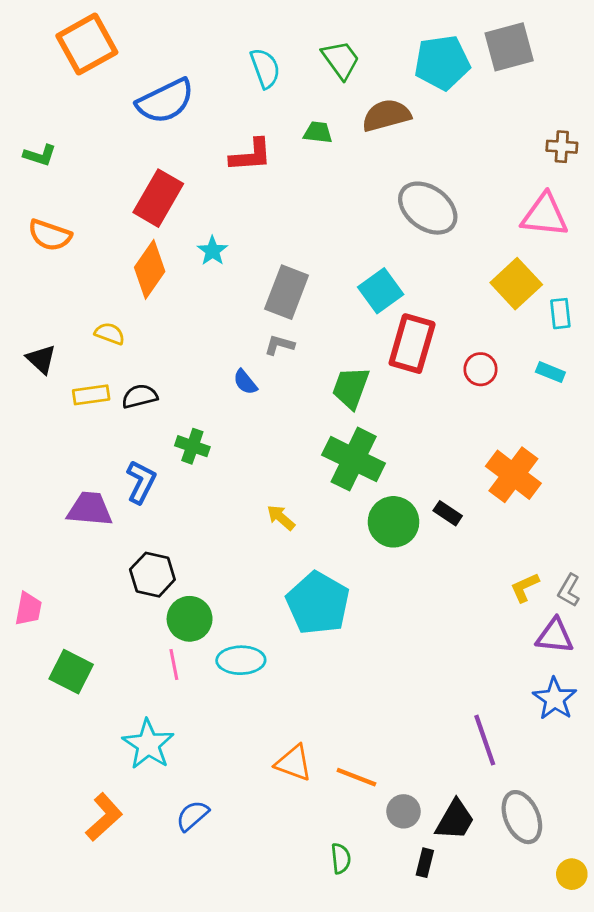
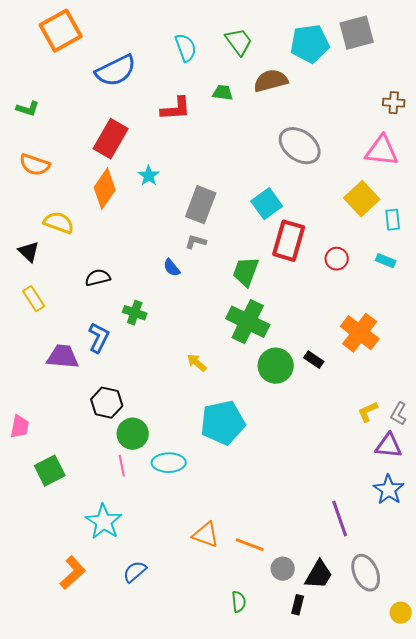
yellow semicircle: (110, 334) -> (59, 223), moved, size x1.4
yellow rectangle: (91, 395) -> (34, 299), moved, turned 65
cyan pentagon: (318, 603) -> (223, 423), turned 30
green square: (71, 672) -> (50, 471), turned 36

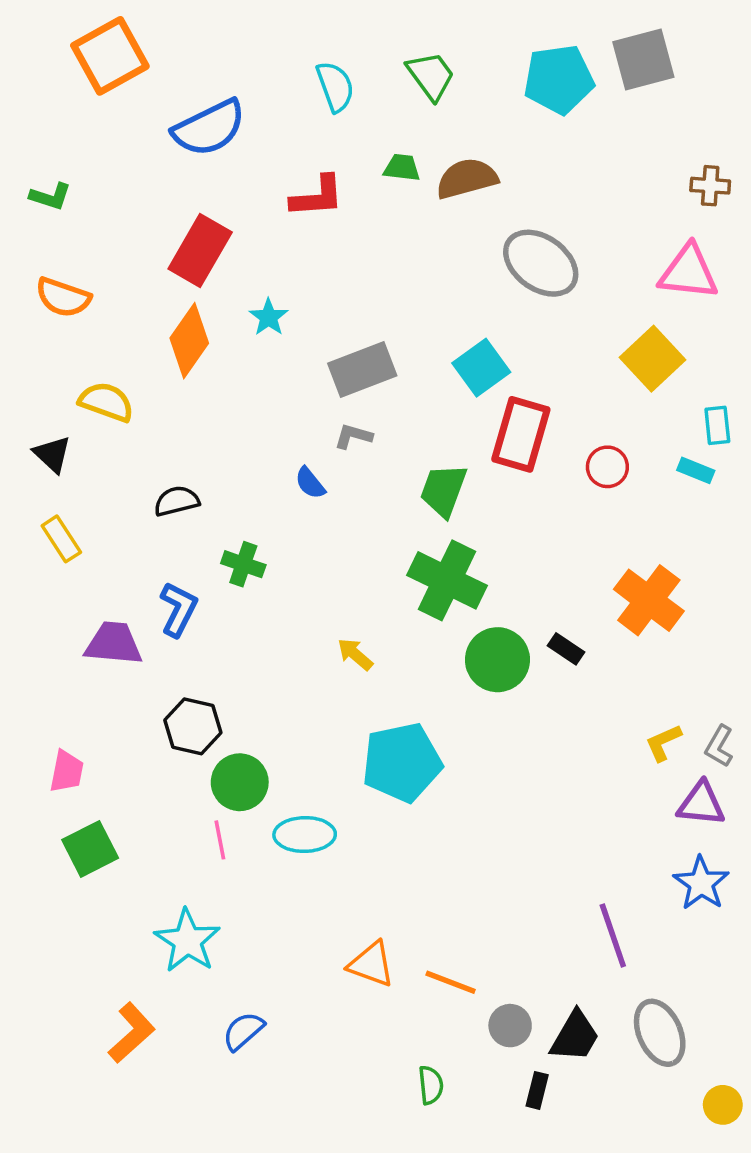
brown semicircle: (271, 81) -> (467, 178), moved
gray rectangle: (201, 205) -> (362, 369), turned 48
cyan rectangle: (393, 220) -> (717, 425), moved
pink trapezoid: (20, 427) -> (67, 771), moved

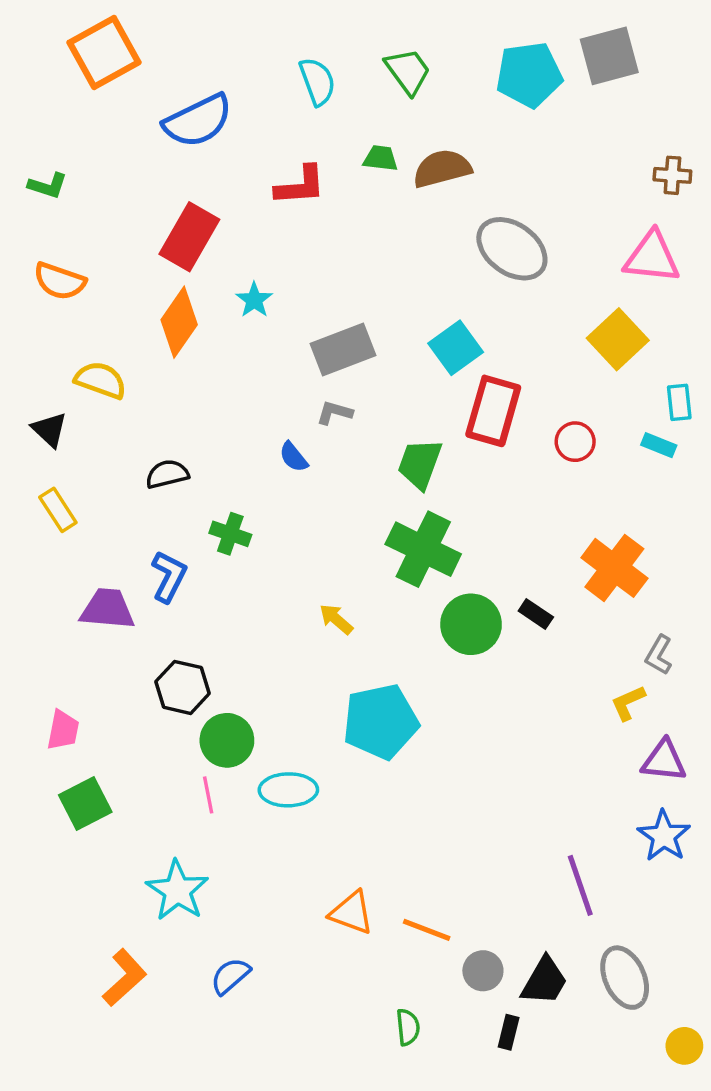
gray L-shape: (719, 746) -> (659, 655), moved

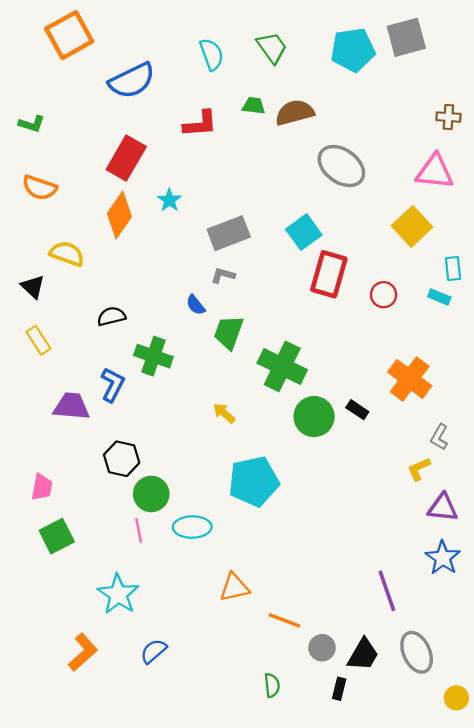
green trapezoid: (420, 464) -> (229, 332), moved
green cross: (230, 534) -> (153, 356), size x1.4
orange triangle: (352, 913) -> (234, 587), moved, turned -32

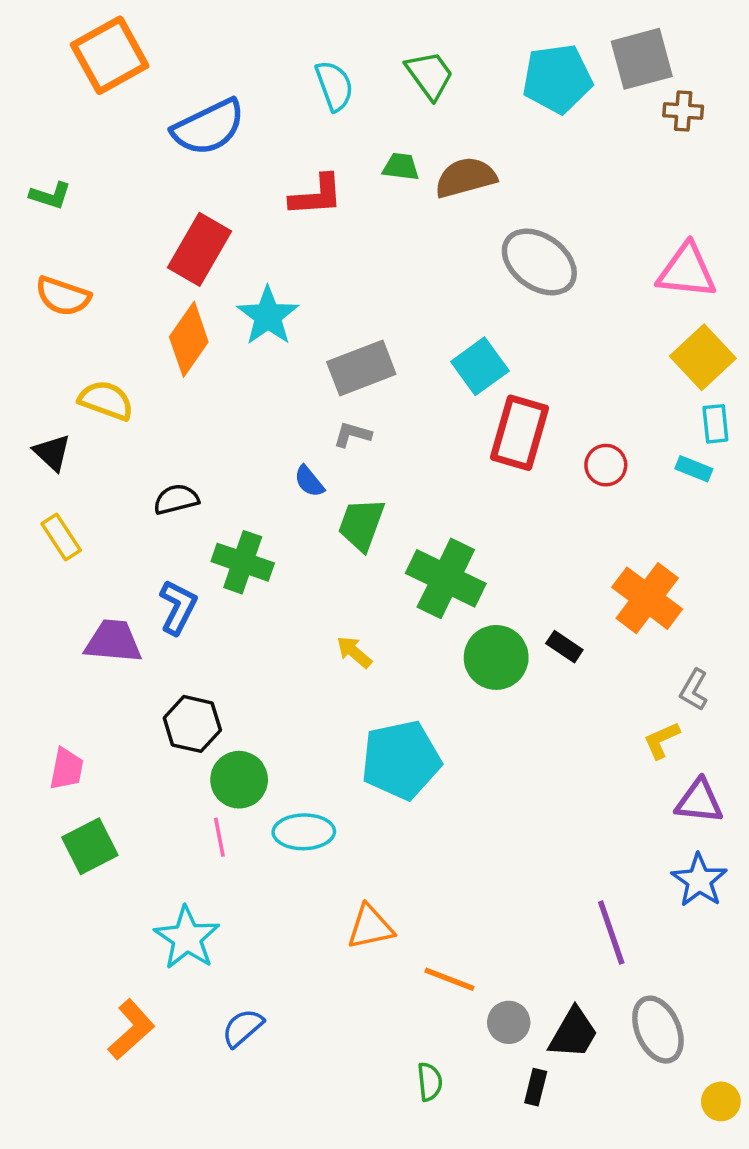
brown cross: (448, 117) -> (683, 111), moved
cyan star: (169, 200) -> (268, 316), size x1.6
yellow square: (412, 226) -> (703, 357), moved

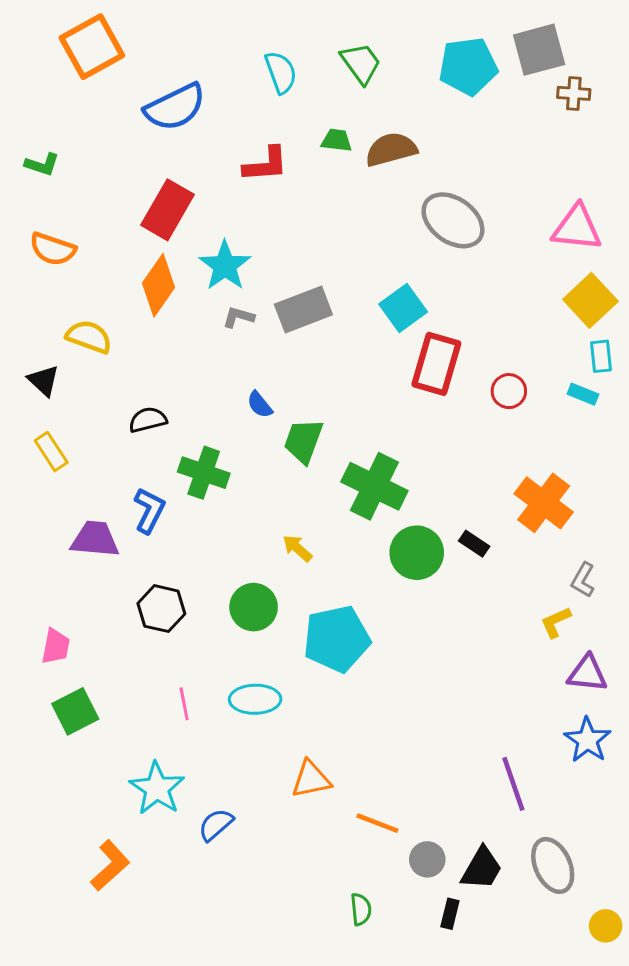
gray L-shape: (352, 435) -> (238, 317), moved
green circle: (239, 780) -> (254, 607), moved
blue semicircle: (243, 1028) -> (216, 825), moved

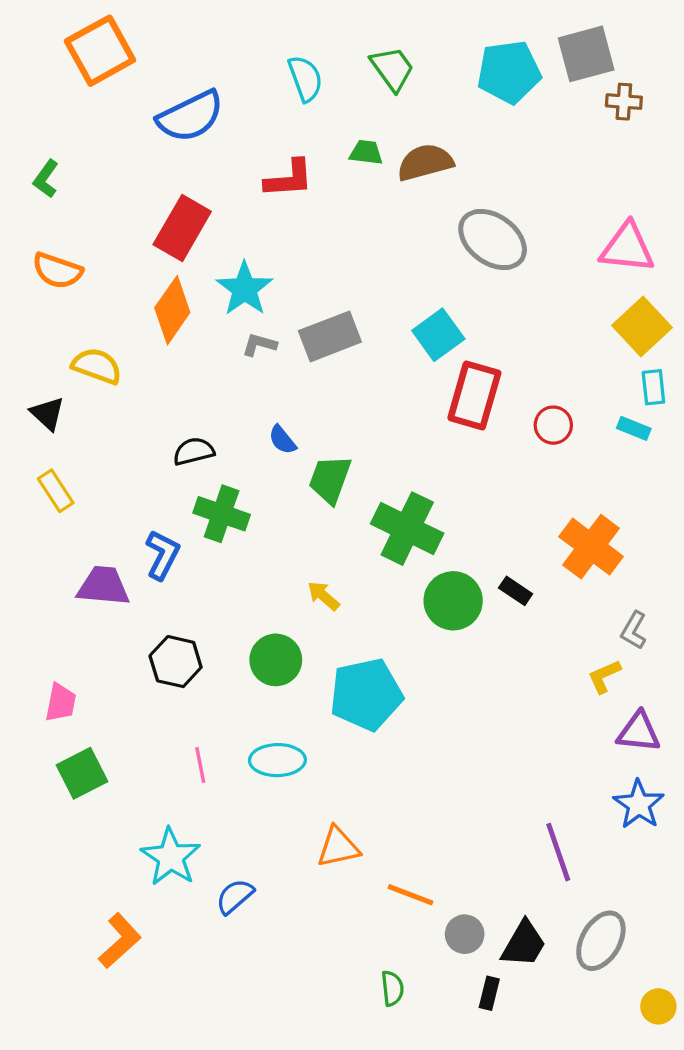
green L-shape: (42, 164) -> (46, 179), turned 108
black semicircle: (148, 420) -> (194, 451), moved
gray ellipse: (553, 865) -> (601, 941), turned 54

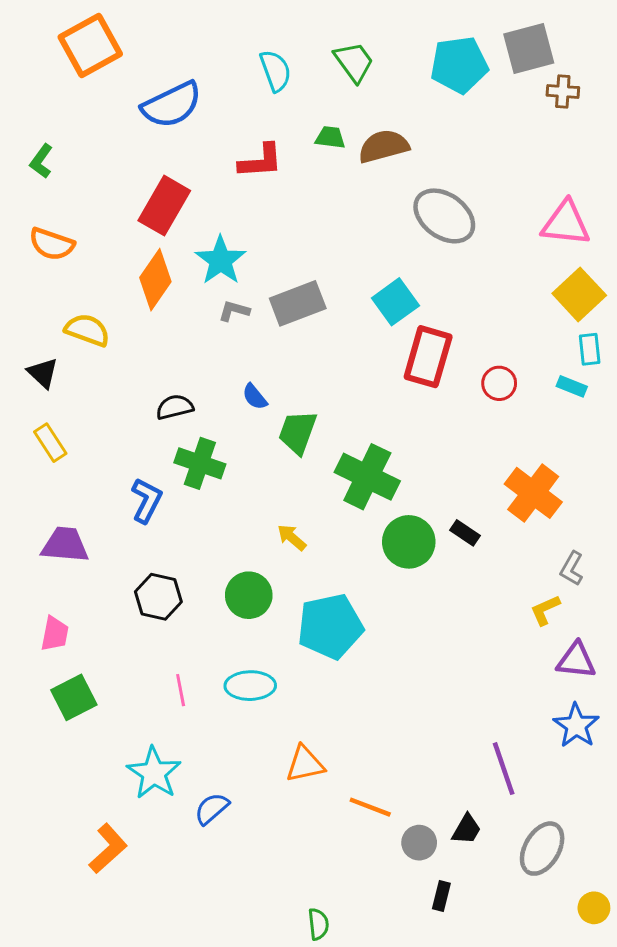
purple trapezoid: (103, 586) -> (65, 545), moved
black trapezoid: (524, 944) -> (467, 829), moved, size x0.7
green semicircle: (392, 988) -> (318, 924), moved

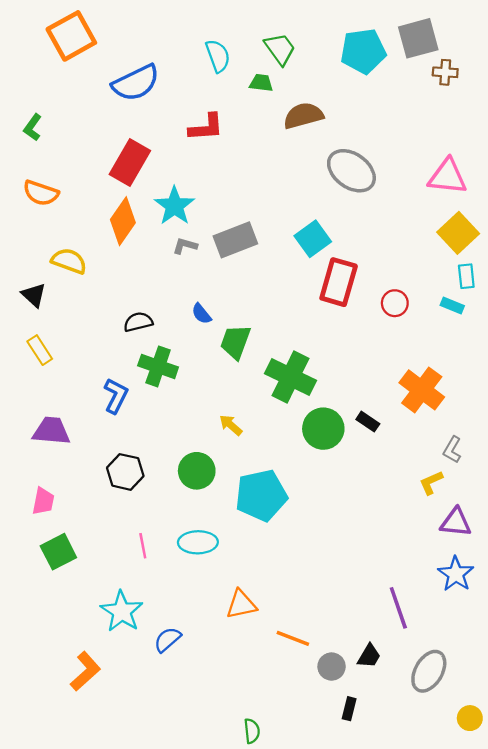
green trapezoid: (330, 137) -> (261, 83), moved

